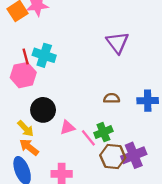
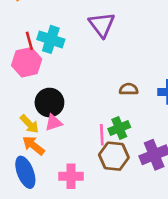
purple triangle: (117, 43) -> (102, 25), moved
pink triangle: (67, 127) -> (54, 123), moved
pink line: (88, 138) -> (102, 135), turned 36
brown hexagon: (113, 156) -> (114, 156), moved

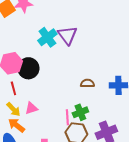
cyan cross: (51, 39) -> (47, 37), moved, turned 36
red line: (29, 41) -> (13, 88), moved
black circle: (49, 103) -> (28, 68), moved

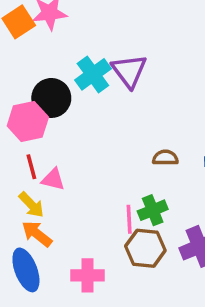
black circle: (28, 68) -> (51, 98), moved
pink triangle: (31, 108) -> (53, 179), moved, turned 32

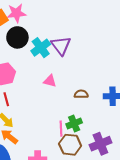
black circle: (51, 98) -> (17, 37), moved
pink triangle: (53, 179) -> (50, 81), moved

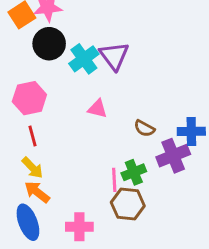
brown semicircle: (81, 94) -> (144, 128), turned -152
purple cross: (100, 144) -> (173, 156), moved

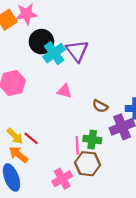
black circle: (49, 44) -> (41, 42), moved
red line: (32, 136) -> (31, 138), moved, turned -35
green cross: (134, 172) -> (92, 140), turned 30
pink cross: (79, 227) -> (62, 179), moved, turned -30

